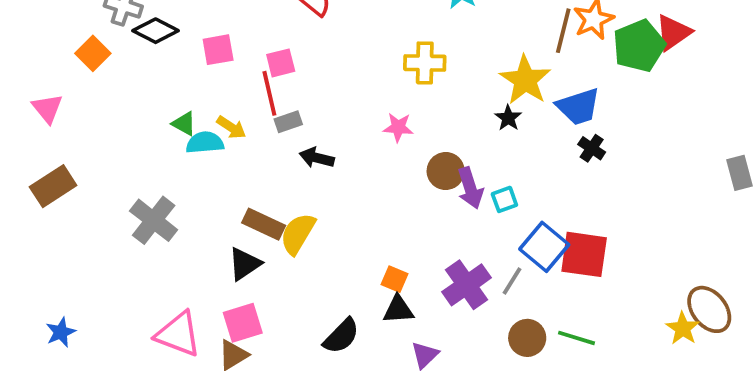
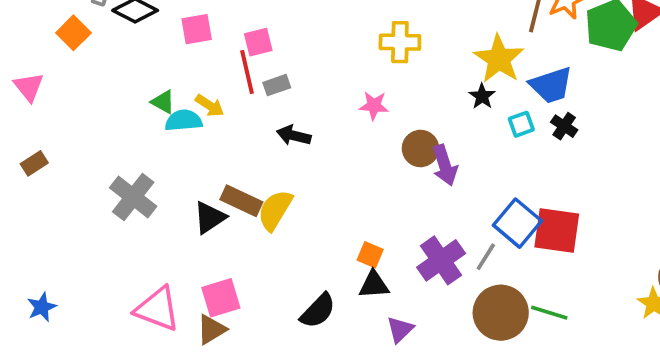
gray rectangle: (288, 122) -> (277, 85), moved
brown rectangle: (53, 186) -> (34, 163), size x0.6
cyan square: (504, 199) -> (521, 124), moved
black triangle: (245, 264) -> (210, 218), moved
brown circle: (527, 338) -> (501, 313), size x1.5

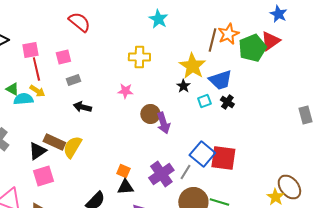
red line: (247, 72) -> (36, 69), moved
pink square: (221, 298) -> (43, 176), moved

